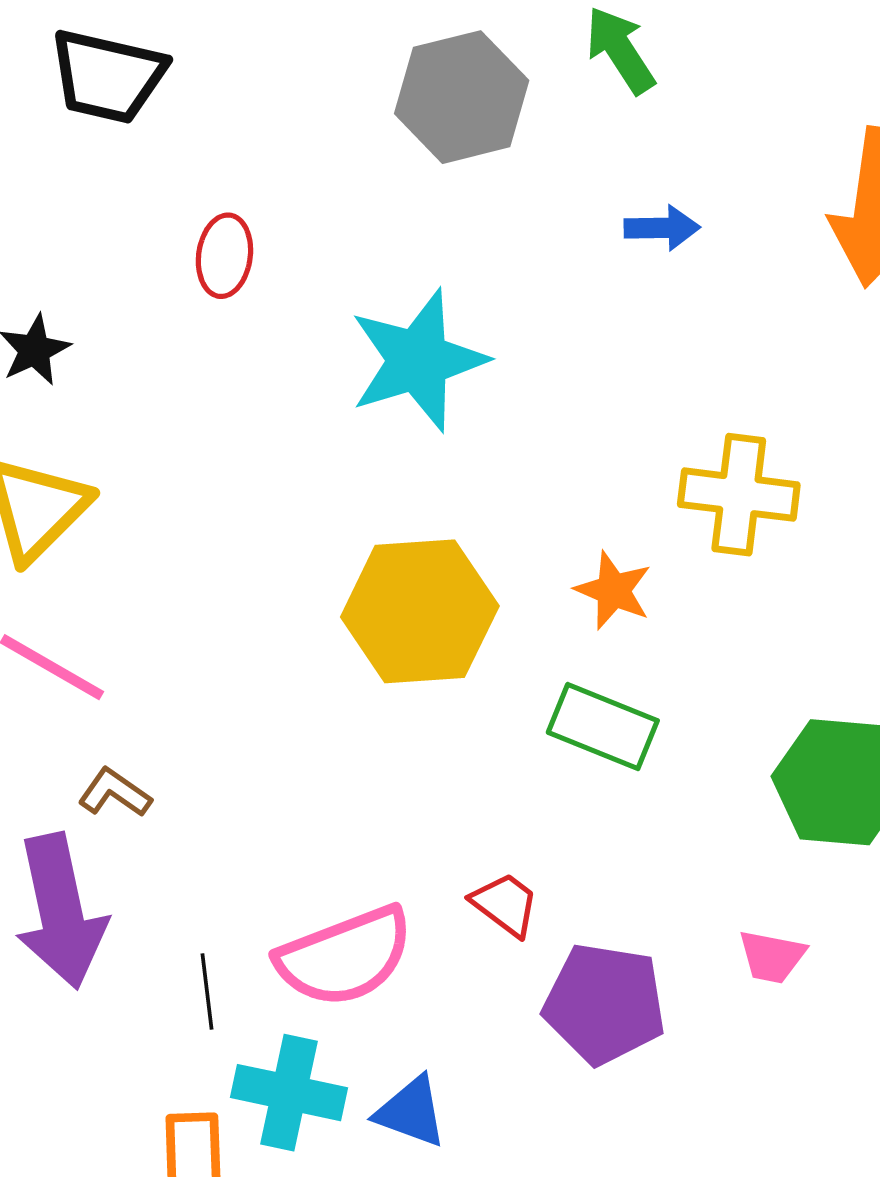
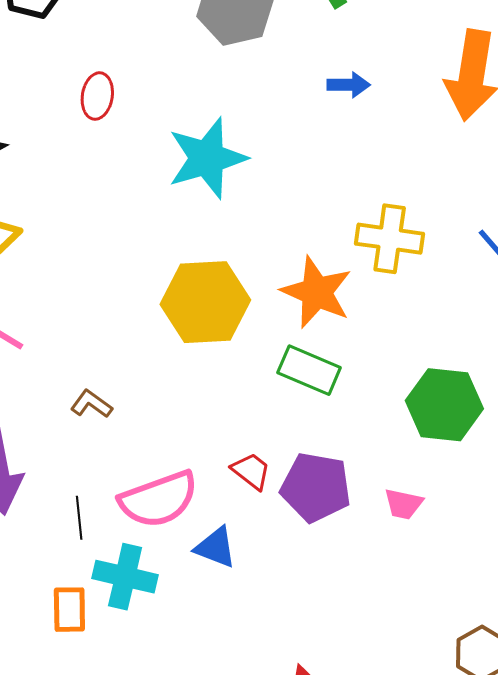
orange star: (613, 590) -> (317, 292), size x1.6
brown L-shape: (115, 793) -> (91, 404), moved
purple pentagon: (605, 1004) -> (316, 487), moved
blue triangle: (411, 1112) -> (216, 547), moved

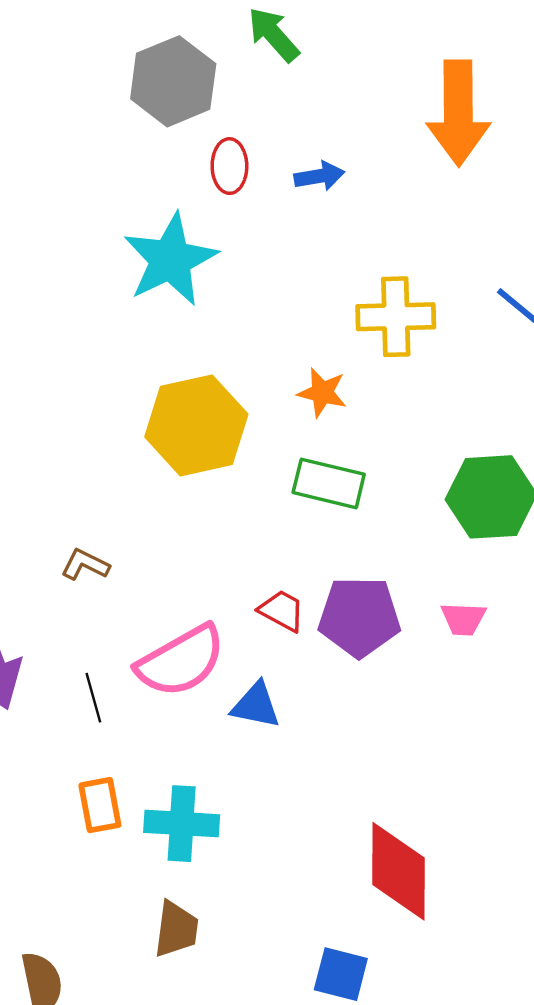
blue arrow: (349, 85) -> (319, 176), moved
red ellipse: (97, 96) -> (229, 166), moved
orange star: (317, 292) -> (322, 393), size x0.6
cyan cross: (125, 577) -> (182, 824), moved

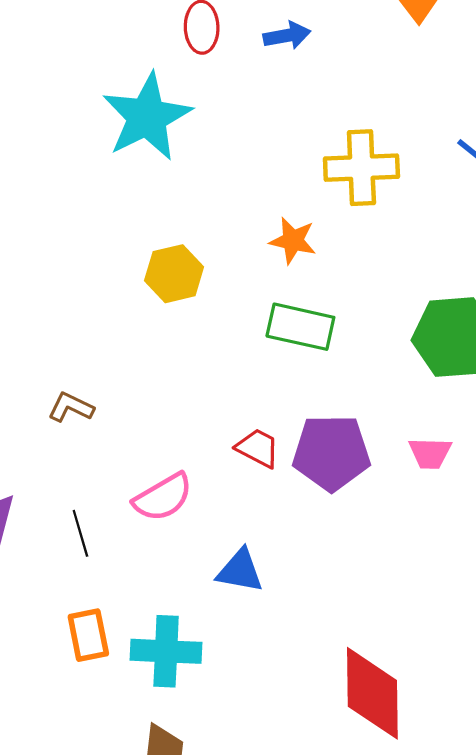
yellow hexagon: (196, 425) -> (174, 274), size x0.6
pink semicircle: (181, 661) -> (163, 497), size x0.7
blue triangle: (256, 705) -> (240, 571), moved

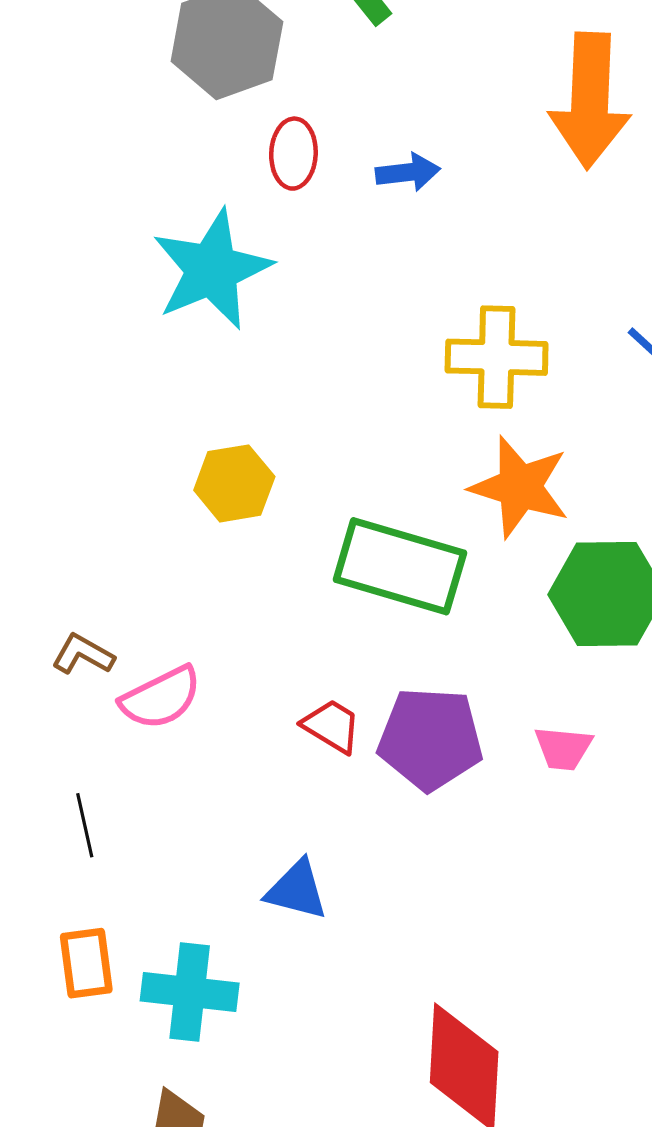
orange star: (293, 241) -> (520, 487), moved, size x1.6
green rectangle: (300, 327) -> (400, 566), size x1.4
pink semicircle: (163, 497) -> (161, 698), moved

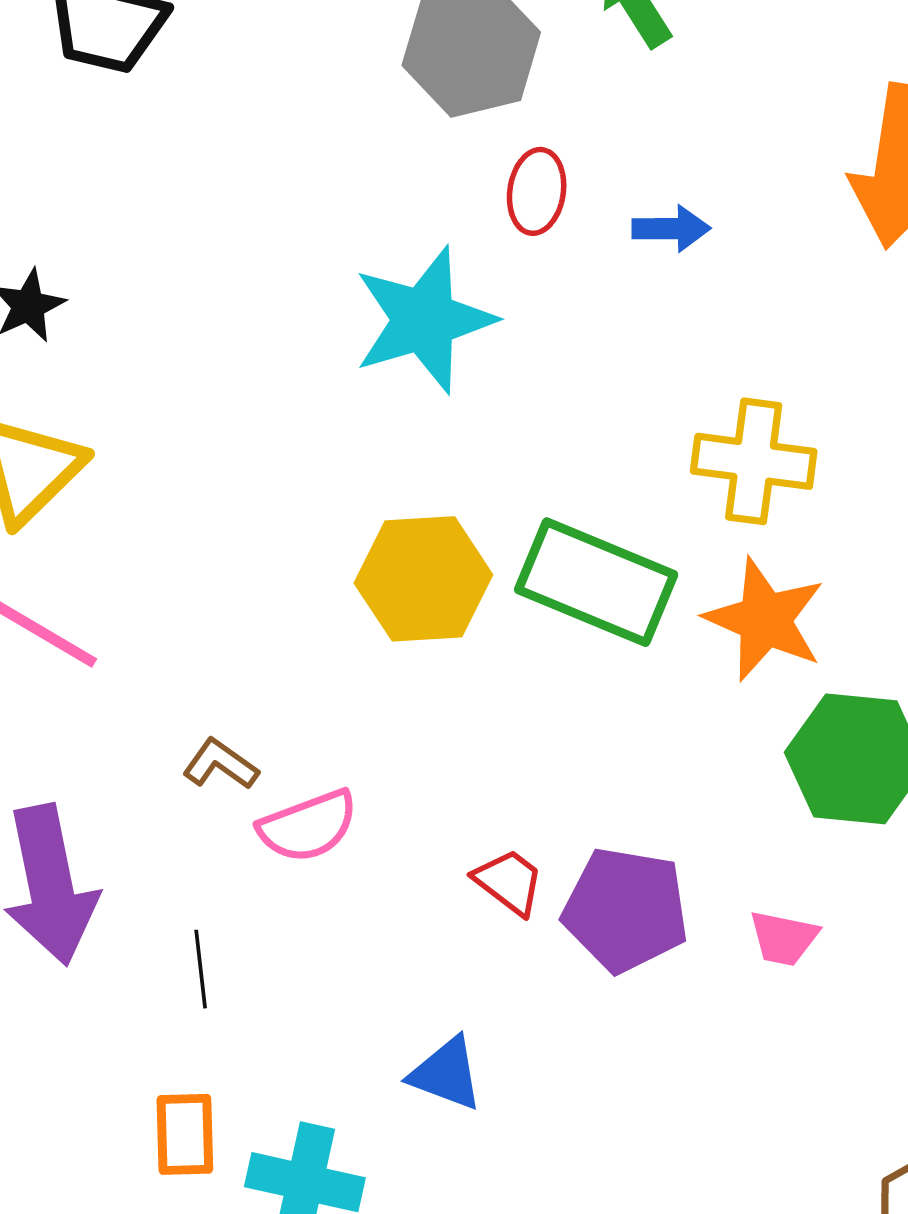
yellow hexagon: (234, 483) -> (423, 579), size x1.4
green rectangle: (400, 566) -> (596, 582), moved

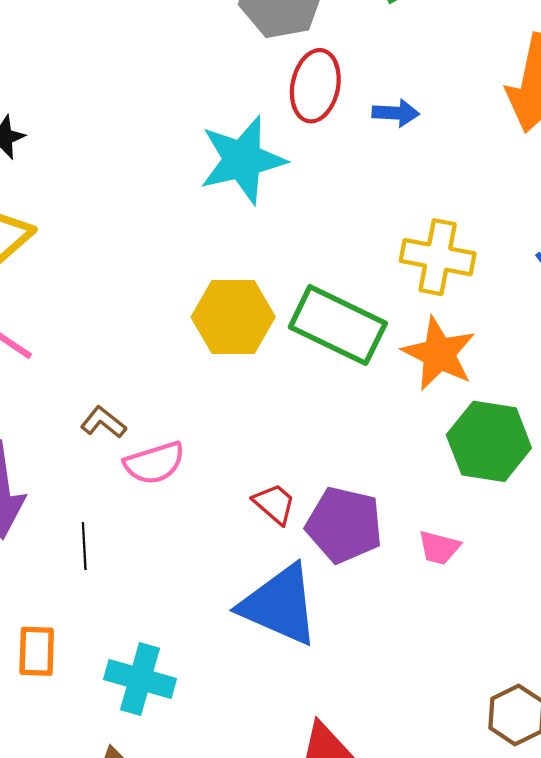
red ellipse: (537, 191) -> (315, 86), size x1.4
blue triangle: (446, 1074) -> (280, 605), moved, size x1.8
orange rectangle: (185, 1134) -> (37, 651), moved

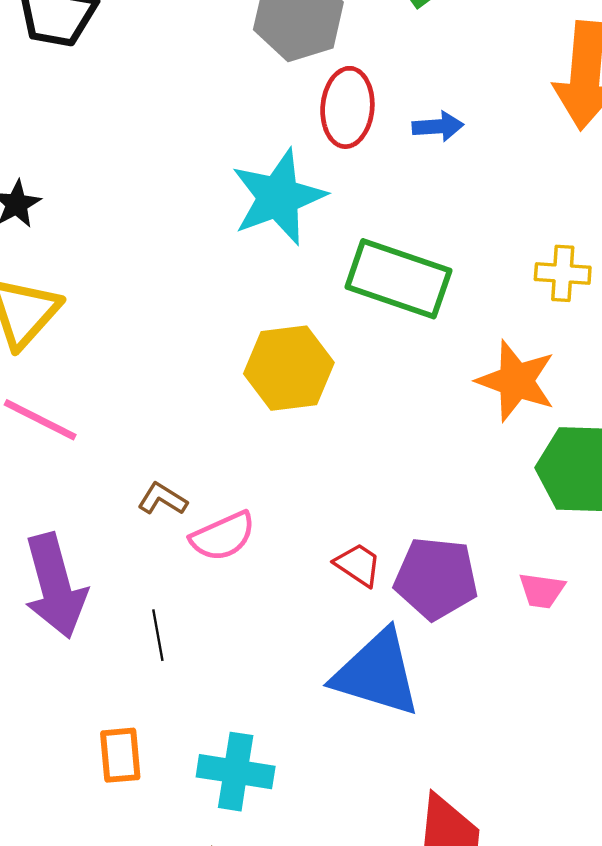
yellow cross: (438, 257) -> (563, 273), moved, size x0.7
green rectangle: (338, 325) -> (398, 279), moved

